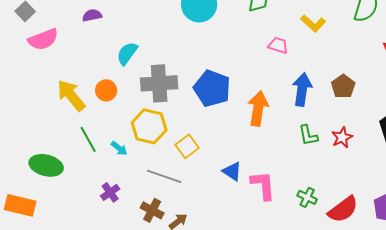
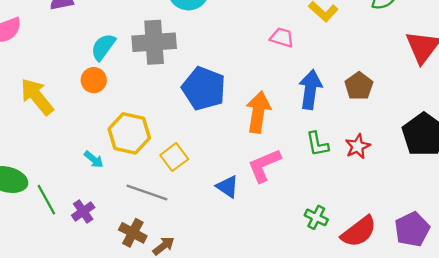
gray cross: (159, 83) -> (154, 42), moved
orange circle: (106, 90) -> (94, 80), moved
green line: (88, 139) -> (46, 200), moved
pink L-shape: (263, 185) -> (264, 165), moved, turned -108

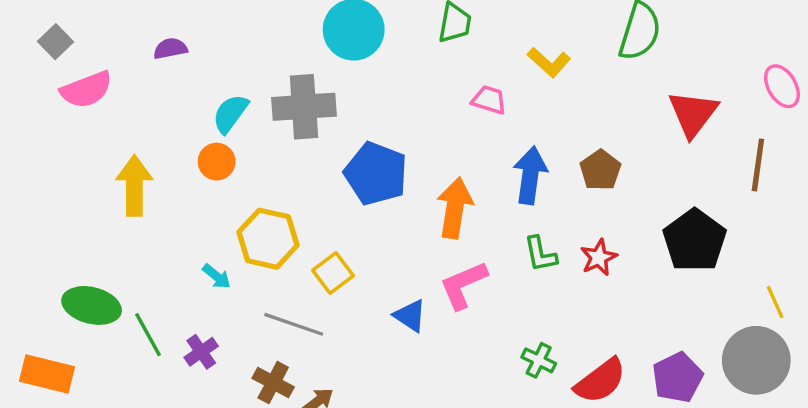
yellow arrow: (37, 97) -> (134, 186), turned 39

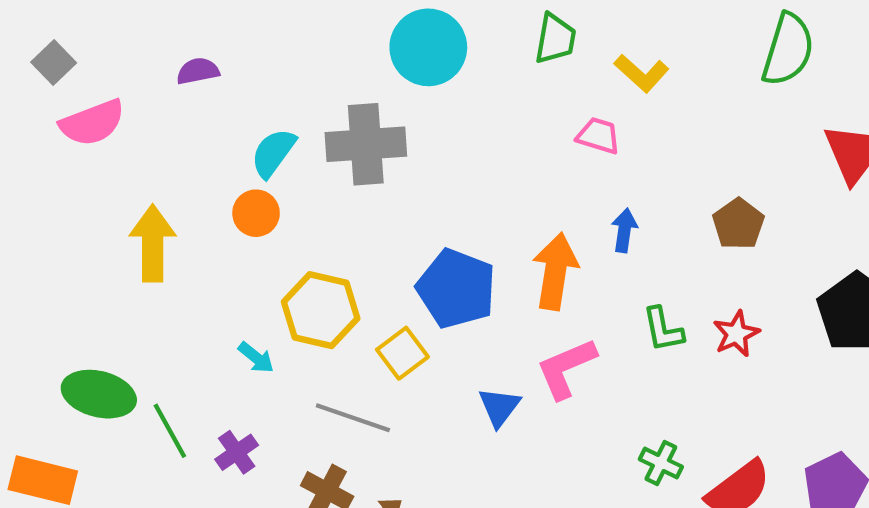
yellow L-shape: (549, 62) -> (641, 73), moved
blue pentagon: (376, 174) -> (456, 289), moved
blue arrow: (530, 175) -> (624, 230), moved, size x0.6
blue triangle: (410, 316) -> (499, 407), turned 33

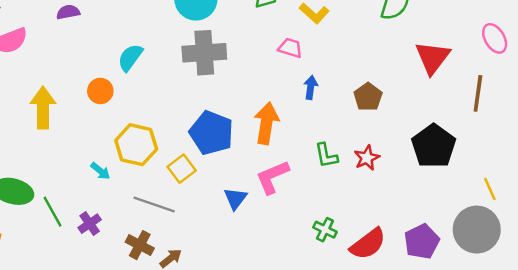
gray cross: (366, 144) -> (204, 53), moved
cyan semicircle: (273, 153) -> (130, 58), moved
blue arrow: (624, 230) -> (311, 87), moved

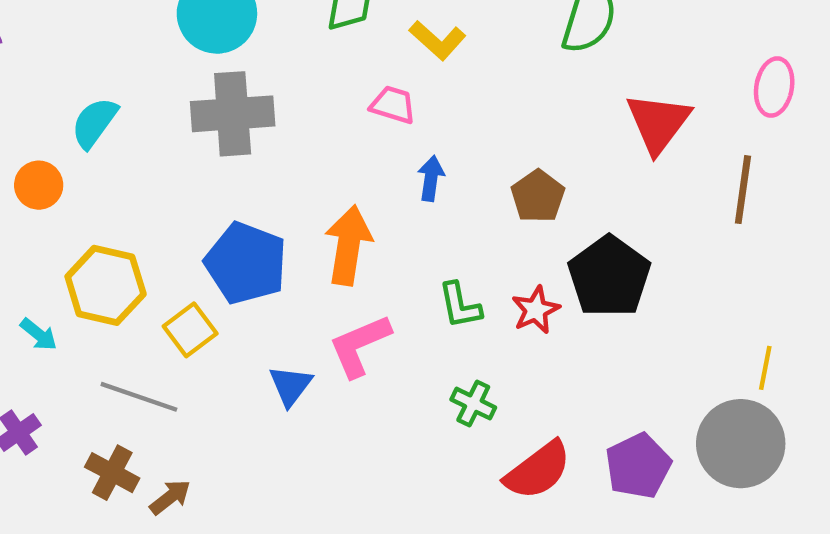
pink ellipse: (495, 38) -> (774, 87), turned 40
black pentagon: (434, 146) -> (609, 276), moved
yellow line: (490, 189) -> (765, 368), turned 35
green cross: (325, 230) -> (473, 404), moved

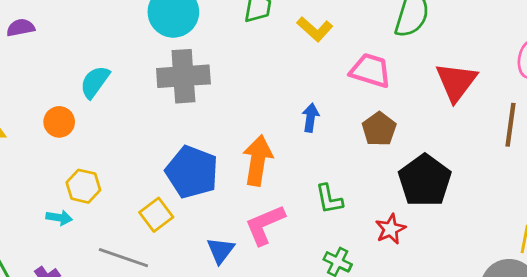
pink trapezoid: (393, 105) -> (371, 70), moved, size x1.4
yellow hexagon: (106, 285) -> (83, 186), moved, size x0.7
red star: (536, 310) -> (390, 229), moved
cyan arrow: (39, 334) -> (59, 218), turned -30

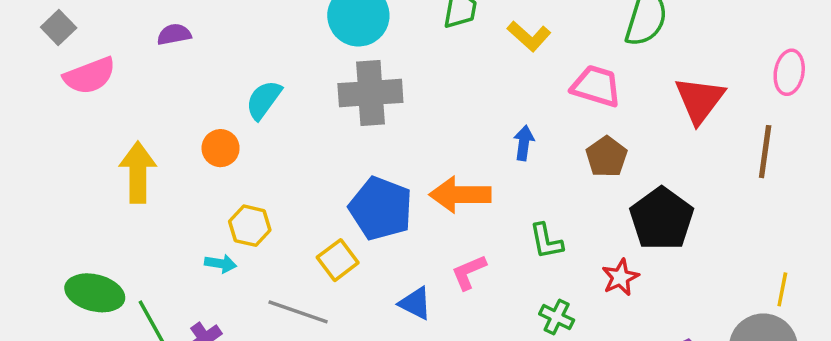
orange arrow: (258, 160) -> (460, 195), turned -99
pink L-shape: (265, 225) -> (469, 272), size x0.7
blue triangle: (221, 250) -> (415, 303), turned -40

